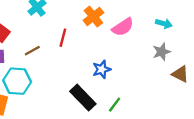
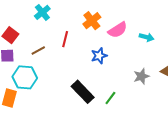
cyan arrow: (164, 24) -> (147, 37), moved
gray star: (161, 52) -> (141, 76), moved
blue star: (102, 69) -> (99, 56), moved

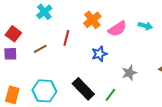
cyan arrow: (147, 37) -> (145, 26), moved
gray star: (141, 76) -> (129, 73), moved
cyan hexagon: (25, 77) -> (44, 91), moved

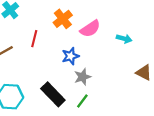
cyan arrow: (145, 26) -> (124, 39), moved
gray star: (129, 73) -> (82, 77), moved

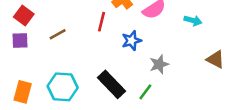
red line: (34, 39) -> (101, 22), moved
gray star: (82, 77) -> (159, 64), moved

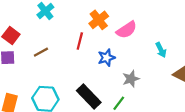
cyan arrow: (193, 20) -> (161, 50), moved, turned 48

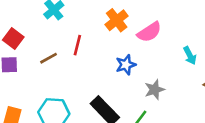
red line: (80, 41) -> (77, 45), moved

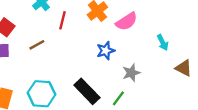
red line: (77, 45) -> (62, 20), moved

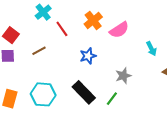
red line: (62, 20) -> (62, 29), turned -49
blue star: (106, 51) -> (88, 56), moved

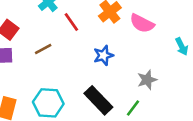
pink semicircle: (119, 30) -> (142, 23), turned 60

